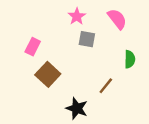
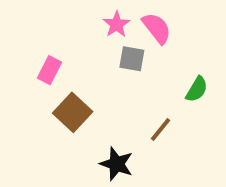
pink semicircle: (117, 19) -> (157, 28), moved
green semicircle: (130, 59) -> (197, 89), turned 30

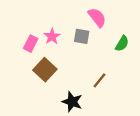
pink star: (116, 24) -> (52, 36), moved
green semicircle: (197, 89) -> (122, 44), moved

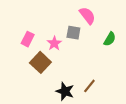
pink star: (52, 36) -> (54, 43), moved
brown line: (99, 80) -> (89, 86), moved

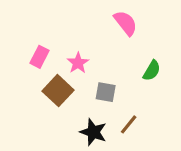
gray square: (73, 33) -> (106, 92), moved
green semicircle: (110, 39) -> (152, 71), moved

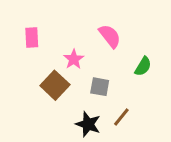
pink semicircle: (126, 23) -> (110, 36), moved
pink rectangle: (40, 57) -> (32, 38), moved, turned -30

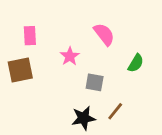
brown square: (55, 85) -> (20, 70), moved, turned 36
black star: (88, 124) -> (84, 118), turned -30

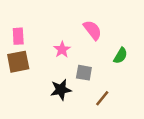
pink rectangle: (30, 36) -> (18, 36), moved
black star: (84, 118) -> (61, 90), moved

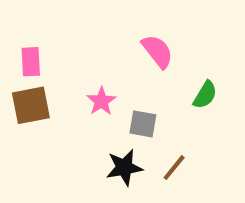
pink star: (62, 50) -> (101, 101), moved
black star: (61, 90) -> (124, 168), moved

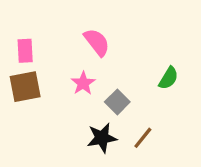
pink semicircle: (157, 51) -> (97, 42), moved
gray square: (143, 124) -> (117, 102), turned 35

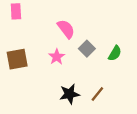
pink rectangle: (25, 51) -> (16, 11), moved
gray square: (117, 102) -> (87, 49), moved

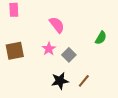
gray square: (87, 49) -> (69, 55), moved
green semicircle: (115, 53) -> (101, 38), moved

